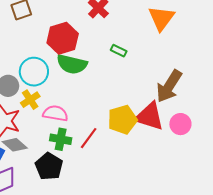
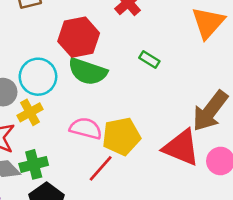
pink semicircle: (55, 113) -> (86, 128), moved
yellow pentagon: (122, 120) -> (121, 136), moved
green cross: (61, 139) -> (34, 164), moved, turned -30

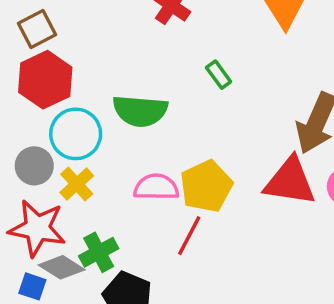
red hexagon: (79, 37) -> (45, 80), moved
green rectangle: (149, 60) -> (219, 75), turned 36

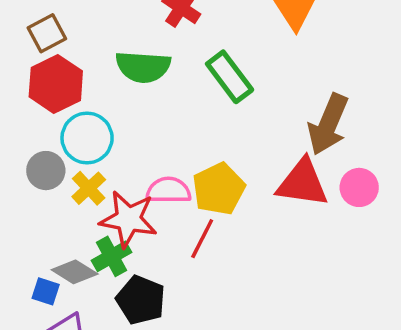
green rectangle: (219, 75) -> (230, 77), size x1.8
green semicircle: (140, 111) -> (143, 67), moved
red star: (37, 228) -> (128, 219), moved

